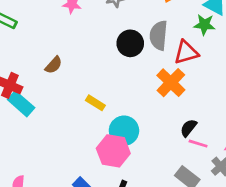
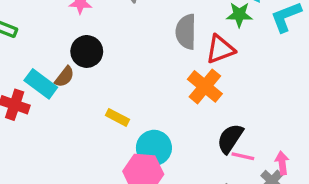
black circle: (130, 43) -> (87, 51), moved
cyan rectangle: (21, 104) -> (41, 84), moved
black semicircle: (188, 128) -> (230, 139), size x1.4

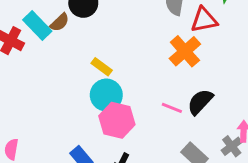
cyan circle: (154, 148) -> (106, 95), moved
pink line: (243, 156) -> (172, 108), moved

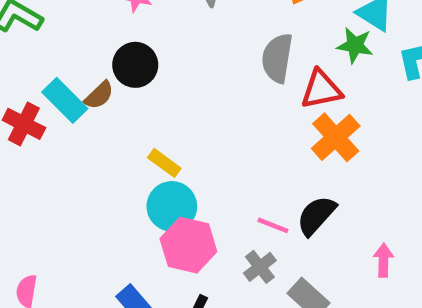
orange cross: (185, 51) -> (336, 137), moved
gray cross: (232, 146) -> (260, 267), moved

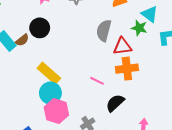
orange cross: (336, 137) -> (127, 69), turned 30
yellow rectangle: (164, 163) -> (49, 73), size x1.6
pink line: (273, 225) -> (97, 81), moved

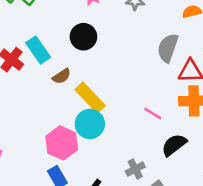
brown semicircle: (22, 40) -> (62, 76), moved
pink hexagon: (56, 111) -> (62, 143), moved

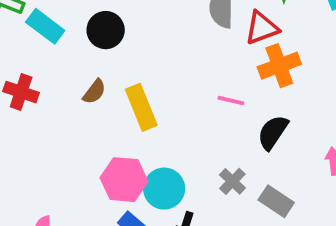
cyan rectangle: (38, 50) -> (45, 26), moved
yellow rectangle: (90, 98) -> (141, 107), turned 40
cyan circle: (90, 124) -> (164, 189), moved

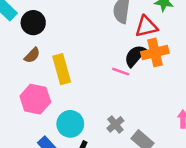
black circle: (106, 30) -> (33, 23), moved
black semicircle: (273, 132) -> (135, 56), moved
pink hexagon: (124, 180) -> (35, 99), moved

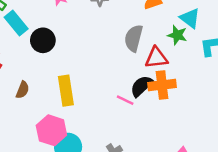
brown semicircle: (32, 55) -> (23, 90), moved, turned -30
pink hexagon: (35, 99) -> (51, 130), moved

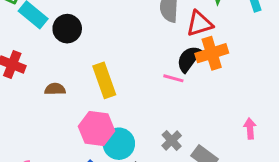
brown semicircle: (23, 90) -> (55, 89), turned -102

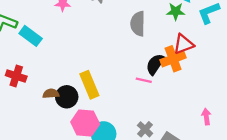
red triangle: (199, 24) -> (184, 44), moved
black circle: (67, 29) -> (67, 97), moved

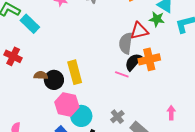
gray semicircle: (138, 24) -> (126, 43), moved
red triangle: (184, 44) -> (139, 31), moved

